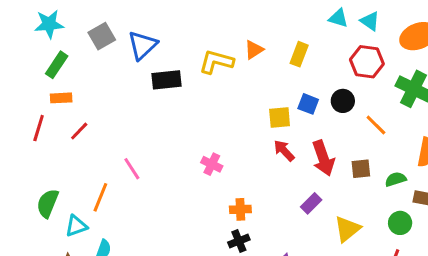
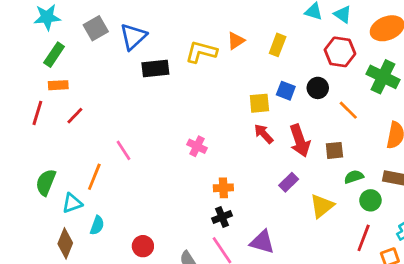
green semicircle: (396, 179) -> (354, 177), moved

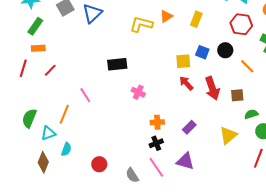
black rectangle: (155, 69) -> (117, 64), moved
purple rectangle: (289, 182) -> (189, 127), moved

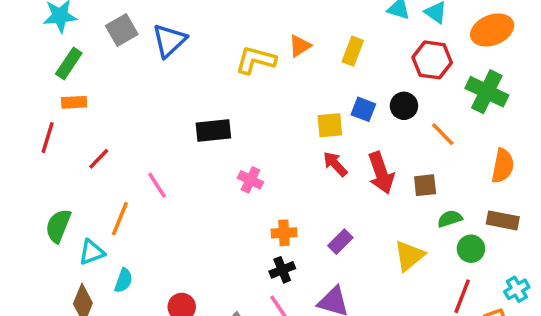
red line: (50, 70) -> (99, 159), moved

